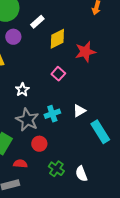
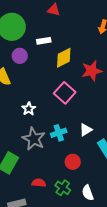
white rectangle: (37, 22) -> (44, 41), turned 32
pink square: (58, 74) -> (65, 93), size x1.5
red circle: (39, 144) -> (73, 162), moved
red semicircle: (20, 164) -> (39, 183), moved

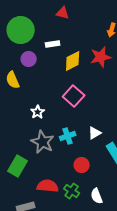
red star: (92, 71) -> (101, 57), moved
red semicircle: (39, 183) -> (48, 186), size x1.5

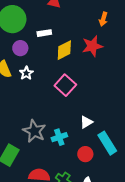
white star: (38, 112) -> (26, 73), moved
cyan cross: (68, 136) -> (59, 137), moved
red circle: (82, 165) -> (85, 154), moved

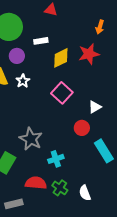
white triangle: (86, 122) -> (95, 107), moved
cyan cross: (59, 137) -> (56, 159), moved
red circle: (85, 154) -> (82, 128), moved

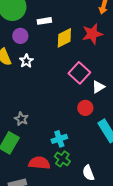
pink square: (62, 93) -> (79, 73), moved
gray star: (31, 139) -> (21, 119), moved, size x0.6
green cross: (60, 188) -> (62, 159), moved

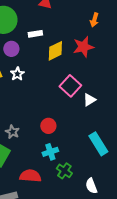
red circle: (85, 108) -> (48, 126), moved
green cross: (62, 159) -> (64, 171), moved
white semicircle: (88, 173) -> (91, 186), moved

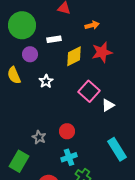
orange arrow: (94, 20) -> (92, 25), moved, turned -120
white star: (17, 74) -> (46, 81), moved
gray star: (12, 132) -> (39, 137), moved

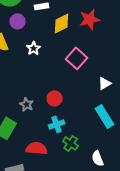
white triangle: (108, 105) -> (105, 83), moved

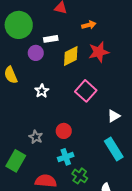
purple circle: (18, 21) -> (36, 53), moved
white star: (34, 48) -> (42, 91), moved

